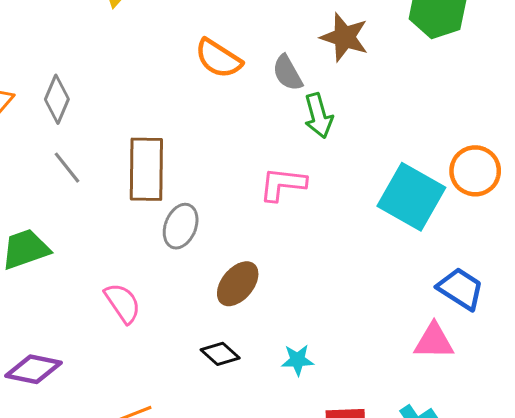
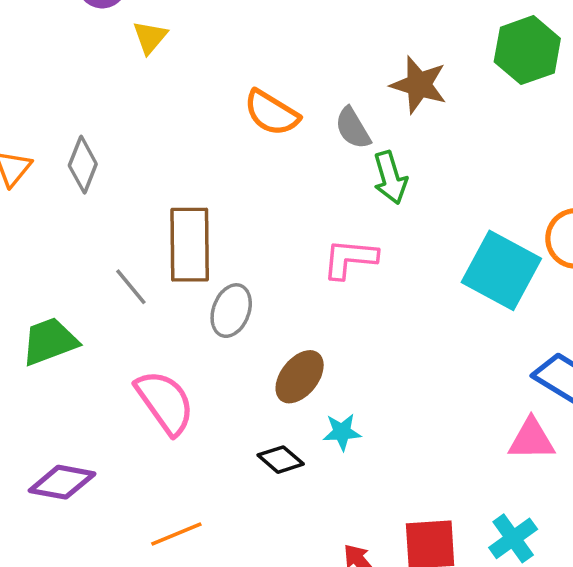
gray line: (67, 168) -> (131, 287), moved
pink semicircle: (123, 303) -> (165, 402), size x1.4
cyan star: (298, 360) -> (342, 432), moved

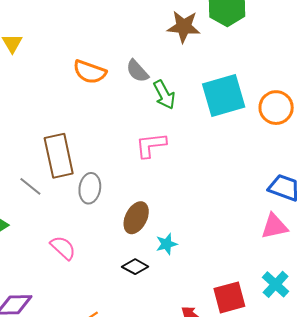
brown star: (419, 85) -> (184, 27), moved
cyan square: (501, 270) -> (224, 95), moved, turned -33
pink semicircle: (165, 402) -> (63, 248), size x0.7

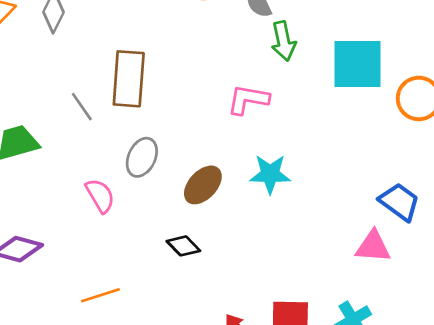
gray ellipse: (90, 188) -> (142, 157), moved
cyan star: (166, 244) -> (270, 174), moved, size x1.4

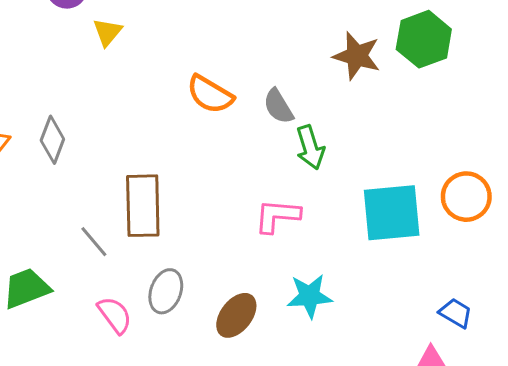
cyan square: (358, 64) -> (392, 213), moved
pink semicircle: (100, 196) -> (115, 315), moved
blue trapezoid: (399, 202) -> (456, 313), size x0.7

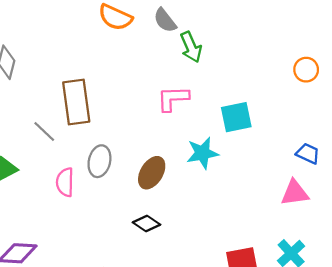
orange circle: (466, 197) -> (306, 70), size x0.7
cyan square: (392, 213) -> (236, 117), moved, size x0.7
pink semicircle: (115, 315) -> (65, 182), turned -136

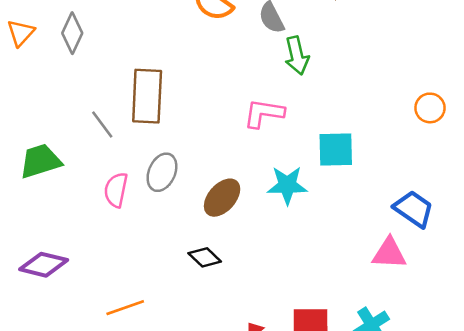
blue trapezoid: (308, 153) -> (414, 209), size x1.4

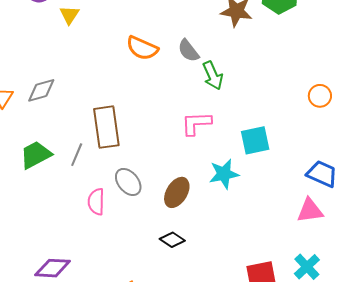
gray diamond: (72, 33) -> (41, 90), turned 60
gray line: (102, 124) -> (77, 155), turned 70
green trapezoid: (40, 161) -> (36, 155), moved
gray ellipse: (162, 172) -> (128, 182), turned -52

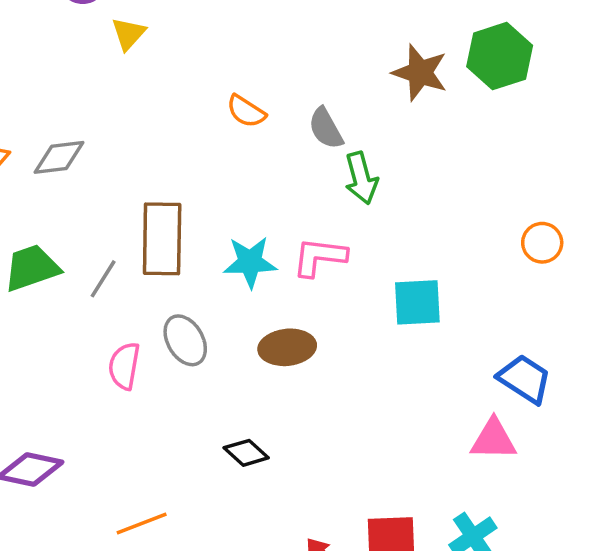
orange semicircle: (142, 48) -> (246, 111), size x0.7
cyan star: (224, 174) -> (250, 262), moved
brown ellipse: (177, 192) -> (287, 347), moved, turned 44

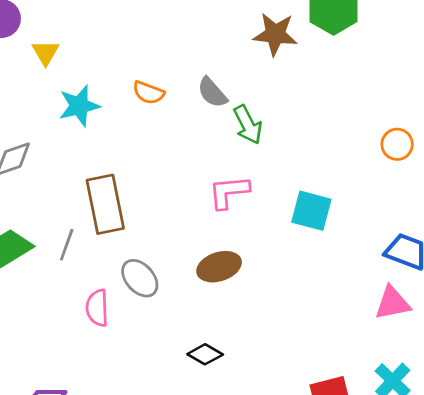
cyan star: (250, 262) -> (79, 106), moved
cyan square: (417, 302) -> (311, 211), turned 30

